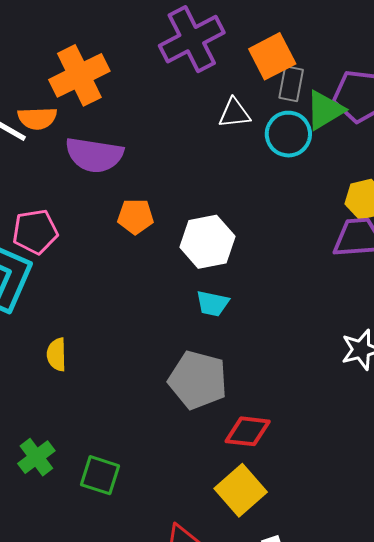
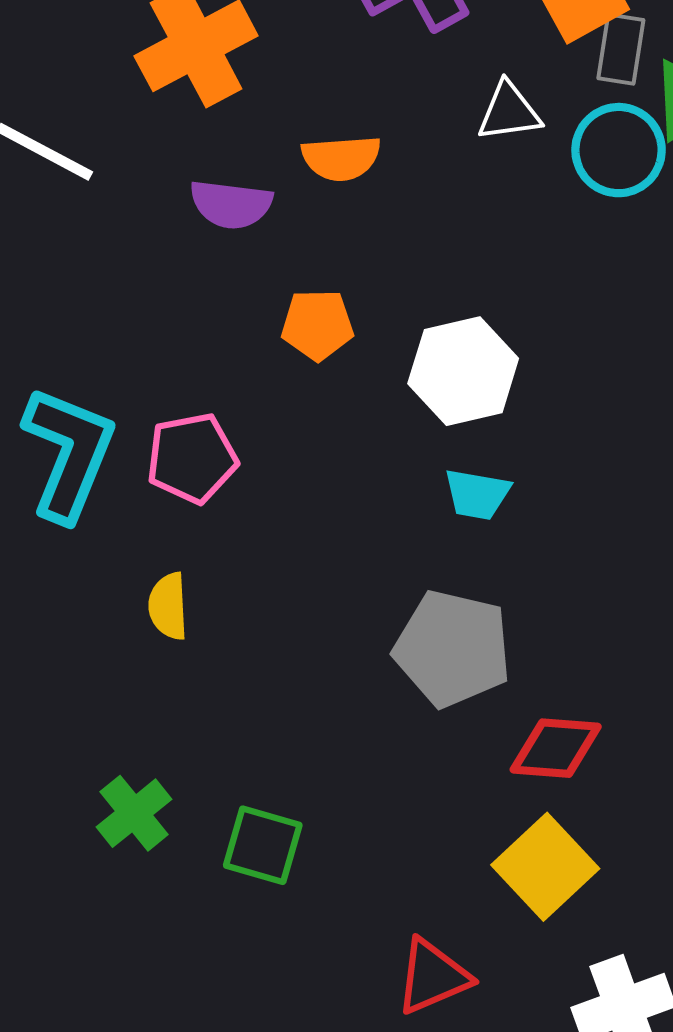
orange semicircle: (37, 118) -> (341, 158), moved
purple semicircle: (94, 155) -> (231, 204), size x0.7
pink pentagon: (35, 232) -> (192, 458), moved

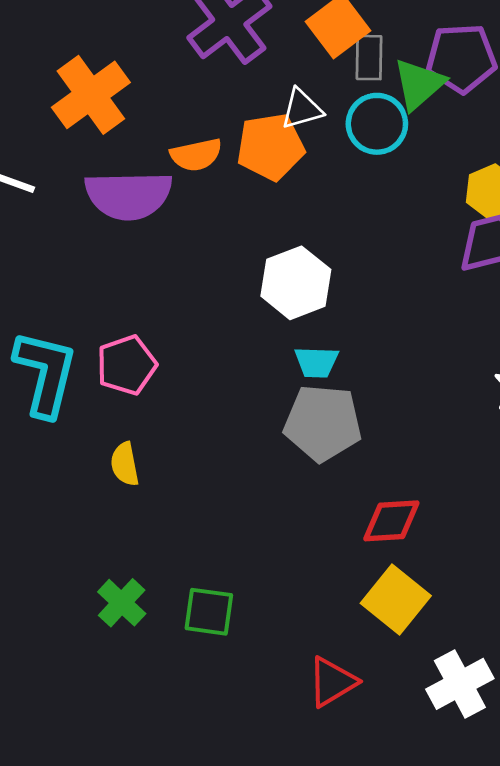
purple semicircle: (231, 204) -> (128, 195), size x1.6
orange pentagon: (317, 325) -> (271, 147), moved, size x1.4
gray pentagon: (453, 649) -> (323, 423), moved

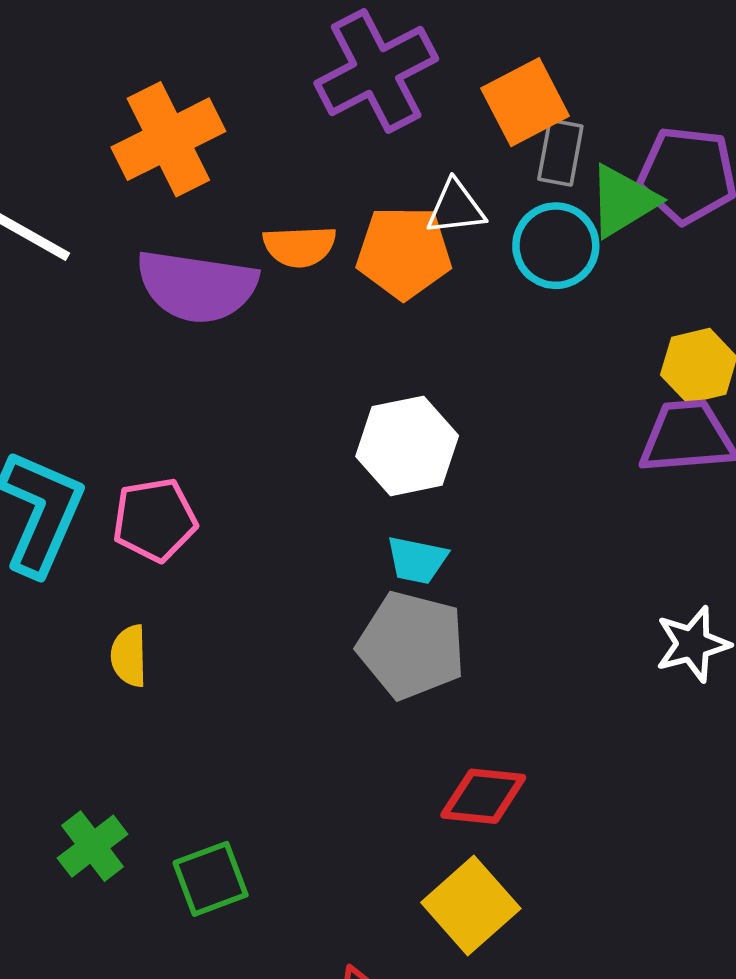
green square: (209, 612) -> (211, 879), turned -38

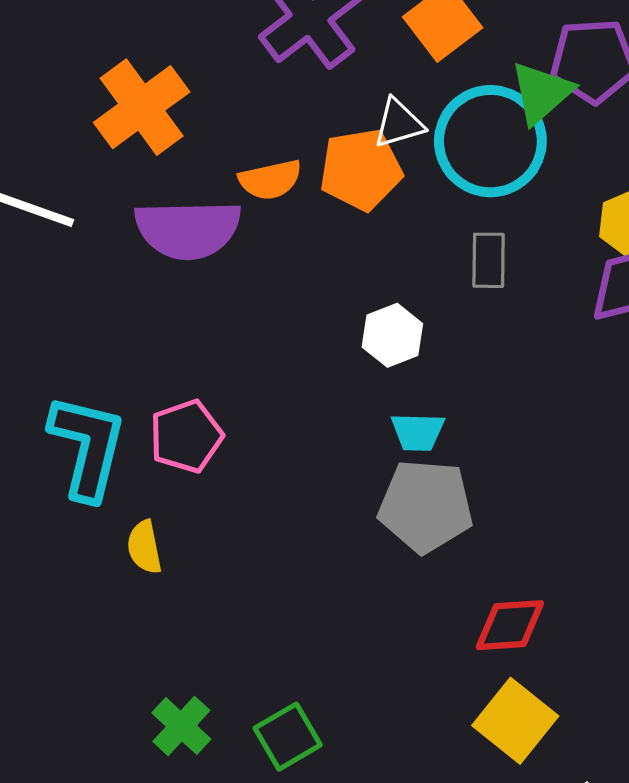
gray rectangle: (560, 153) -> (489, 260), moved
cyan circle: (556, 246) -> (490, 141), size x1.5
white hexagon: (407, 446) -> (392, 335), size x0.7
yellow semicircle: (129, 656) -> (144, 547), moved

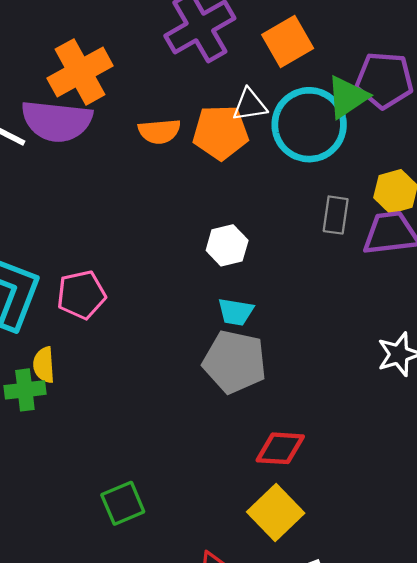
purple semicircle: (188, 229) -> (57, 121), moved
gray rectangle: (489, 260) -> (336, 215), moved
green cross: (181, 726) -> (25, 390), moved, turned 33

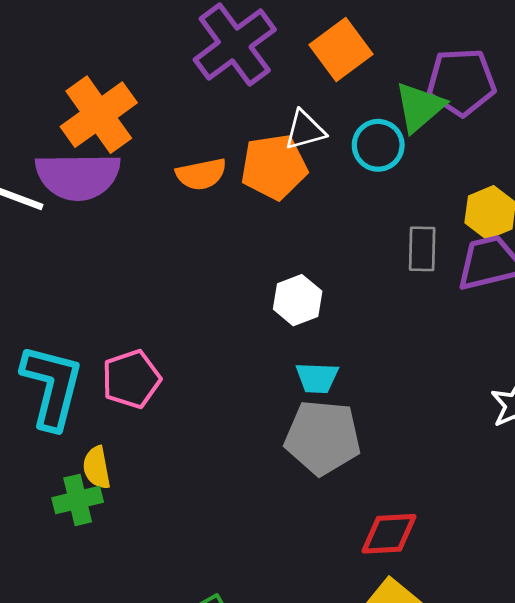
cyan circle: (309, 125) -> (378, 145), size x0.6

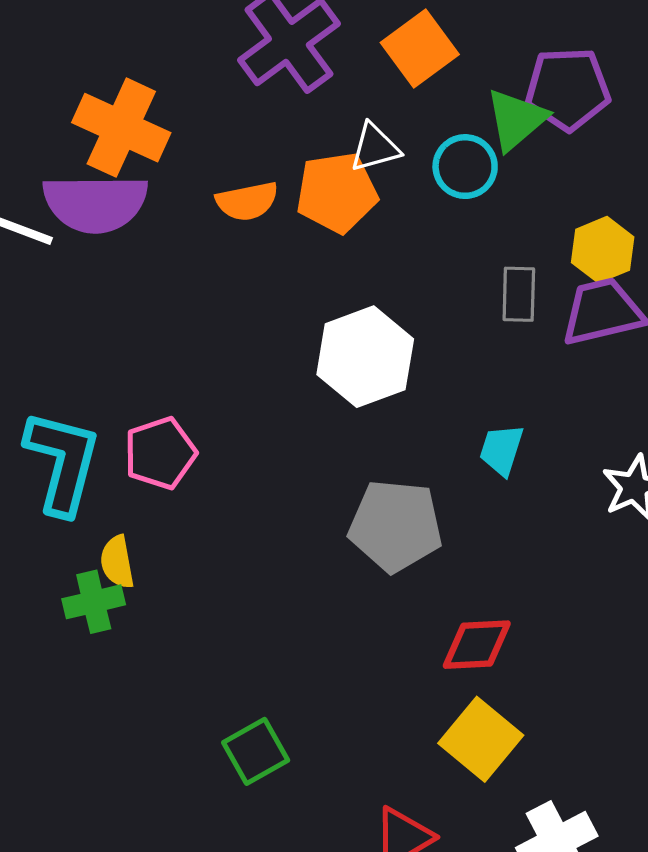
orange cross: (99, 115) -> (121, 128), turned -30
white hexagon: (298, 300) -> (365, 357), size x1.6
cyan trapezoid: (317, 378) -> (501, 450), moved, turned 105

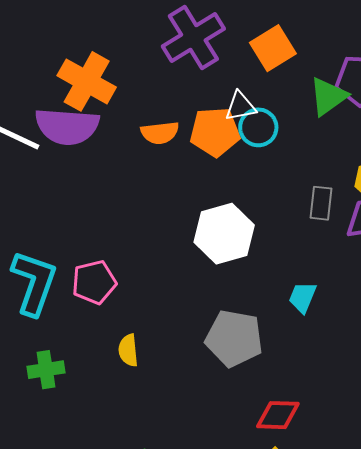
cyan circle: (465, 167) -> (258, 127), moved
yellow semicircle: (117, 562) -> (128, 350), moved

